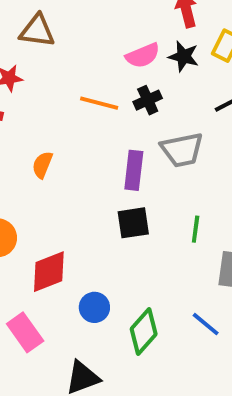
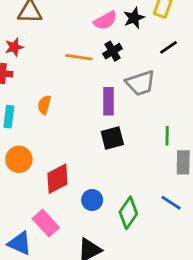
black star: (184, 56) -> (134, 18), turned -30
green line: (196, 229) -> (167, 136), moved

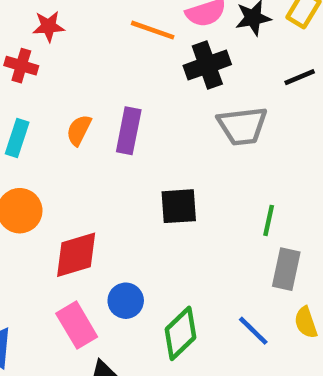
black cross: (113, 51) -> (207, 65), size x1.4
orange line: (79, 57) -> (153, 30), moved
purple rectangle: (109, 101) -> (129, 131), moved
pink rectangle: (46, 223) -> (77, 325), moved

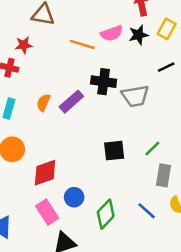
black cross: (207, 65) -> (104, 82), moved, turned 30
purple rectangle: (129, 131) -> (71, 102), turned 40
black square: (179, 206) -> (114, 151), moved
green line: (269, 220) -> (152, 148), turned 36

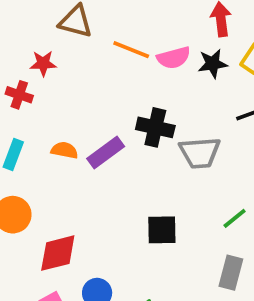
orange line: (82, 44) -> (131, 50), moved
orange semicircle: (43, 103) -> (64, 150), turned 72
green line: (152, 148) -> (235, 218), moved

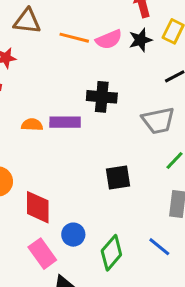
purple rectangle: (106, 153) -> (65, 122), turned 44
gray trapezoid: (200, 153) -> (158, 121), moved
red diamond: (58, 253) -> (38, 207), turned -68

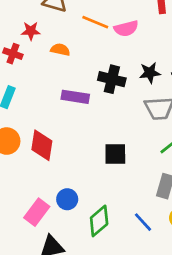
black star: (140, 40) -> (150, 73), moved
orange semicircle: (32, 125) -> (60, 50), moved
red diamond: (38, 207) -> (42, 145), moved
pink rectangle: (42, 254) -> (37, 212), turned 64

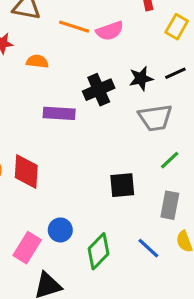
black cross: (112, 79) -> (99, 90), turned -32
black square: (115, 154) -> (122, 185), moved

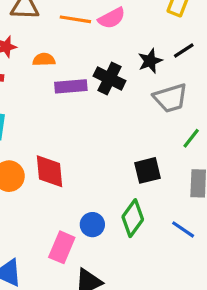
black cross: (99, 90) -> (109, 78), turned -32
purple rectangle: (59, 113) -> (71, 86), moved
green diamond: (99, 251) -> (133, 218), moved

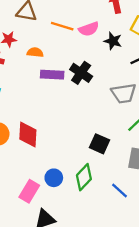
black star: (150, 61) -> (113, 41), moved, turned 30
black square: (148, 170) -> (100, 144), turned 30

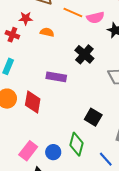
purple rectangle: (52, 75) -> (56, 77), moved
green diamond: (84, 177) -> (76, 144), turned -35
blue circle: (54, 178) -> (53, 152), moved

